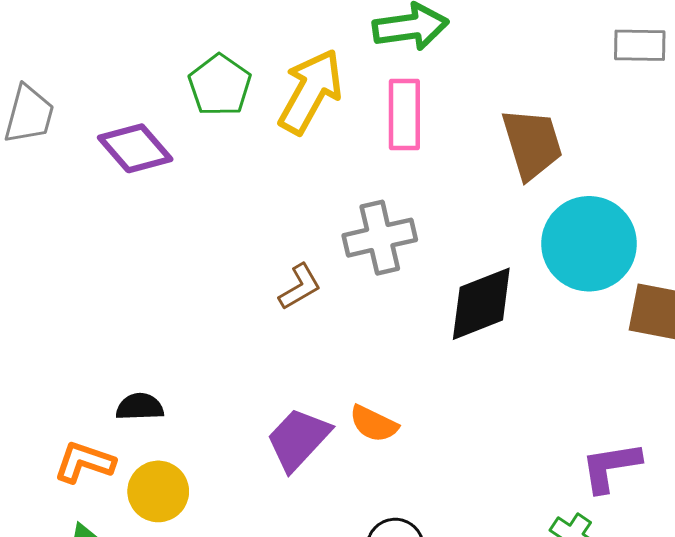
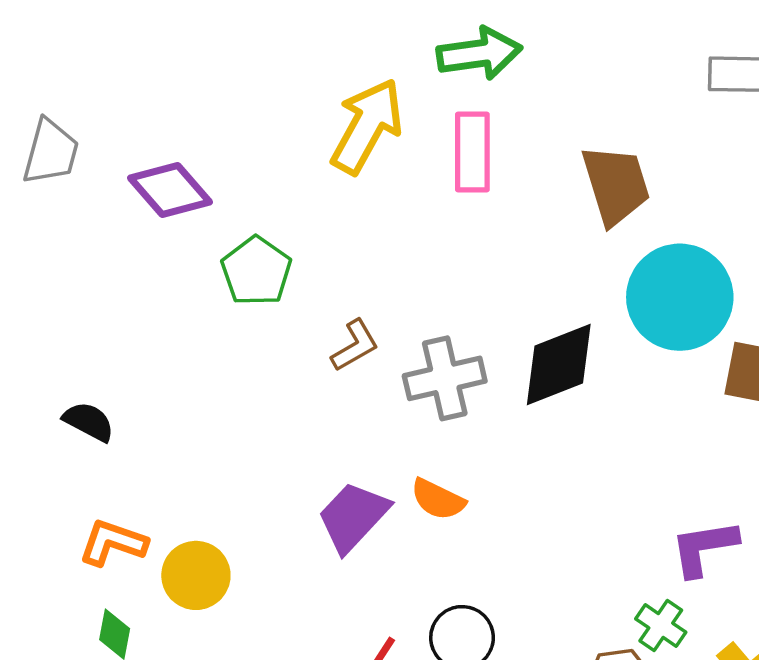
green pentagon: (220, 85) -> (256, 271), moved
gray cross: (380, 238) -> (445, 378), moved
black semicircle: (140, 407) -> (89, 422), moved, turned 30

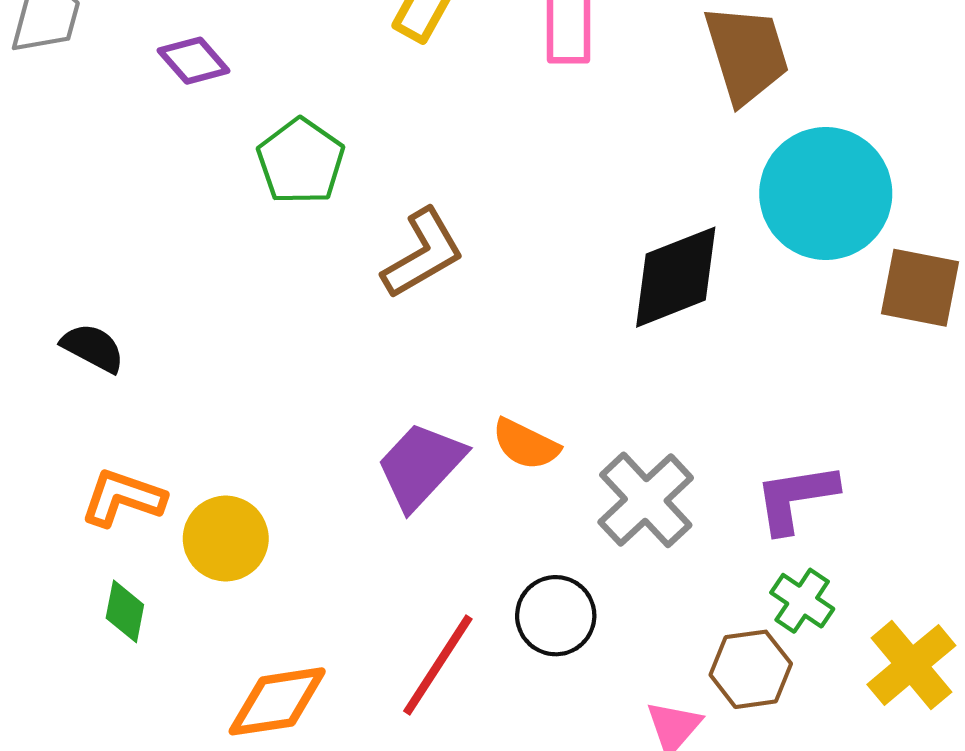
purple diamond: (170, 190) -> (194, 61), size x0.7
brown L-shape: (355, 346) -> (423, 254), size x1.4
gray cross: (445, 378) -> (646, 500), moved, turned -30
purple L-shape: (704, 548) -> (796, 498), moved

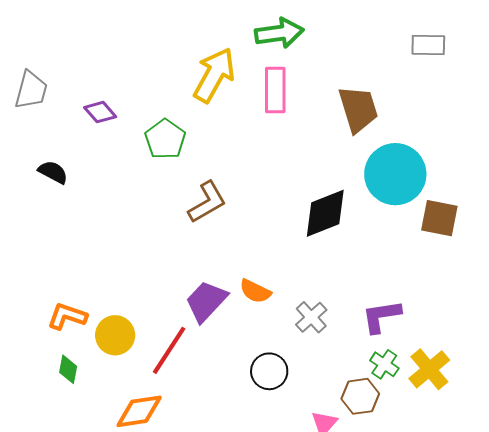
green pentagon: (301, 161) -> (165, 139), moved
black semicircle: (93, 348) -> (53, 172), moved
gray cross: (646, 500) -> (311, 317), size x0.7
red line: (438, 665) -> (169, 350), moved
yellow cross: (911, 665) -> (429, 369), moved

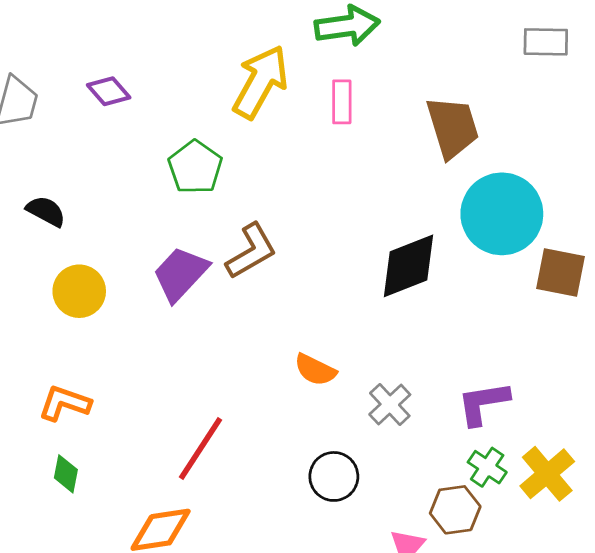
pink rectangle: (275, 90) -> (342, 102), size x0.7
purple diamond: (100, 112) -> (109, 91), moved
purple trapezoid: (206, 301) -> (181, 274), moved
yellow circle: (115, 335) -> (79, 291), moved

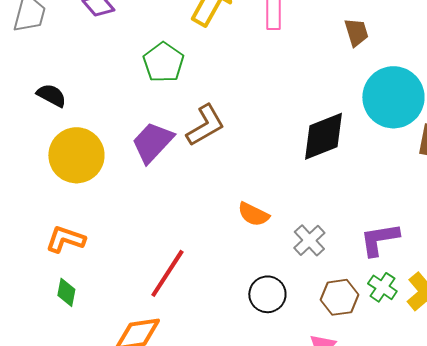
brown trapezoid: (453, 127) -> (356, 32), size x0.6
yellow circle: (79, 291) -> (76, 155), size x1.4
brown hexagon: (455, 510) -> (339, 297), moved

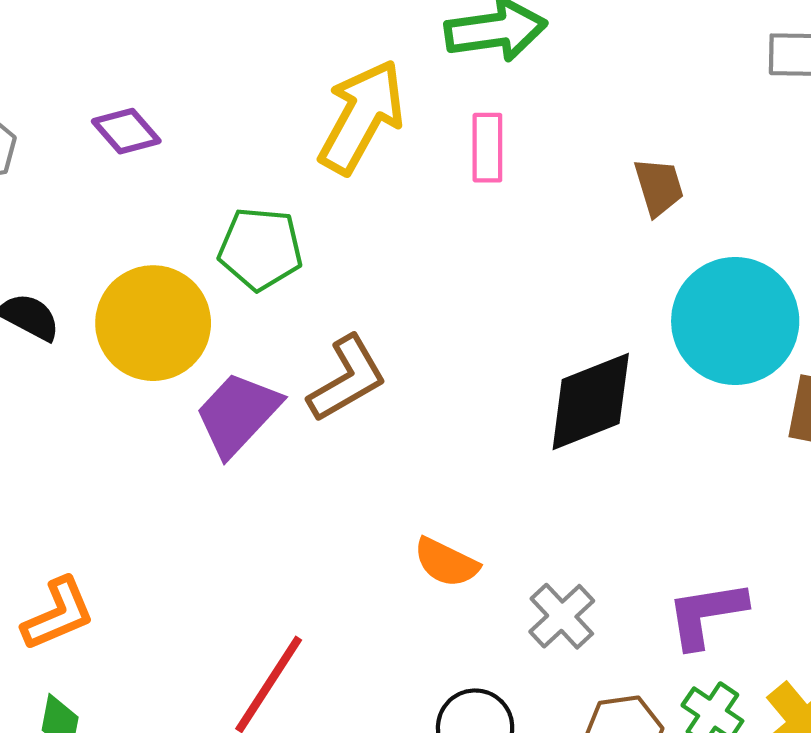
green pentagon: (163, 62) -> (260, 249), turned -30
yellow circle: (76, 155) -> (153, 323), moved
orange L-shape: (65, 239) -> (58, 614), turned 138

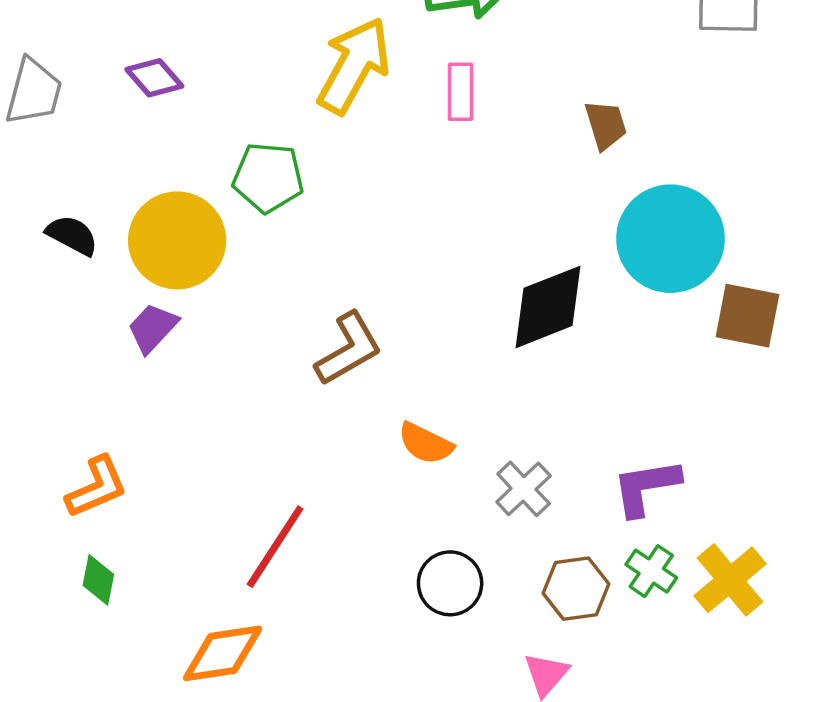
brown L-shape: (347, 379) -> (349, 349), moved
purple trapezoid: (238, 414) -> (153, 328), moved, size x0.7

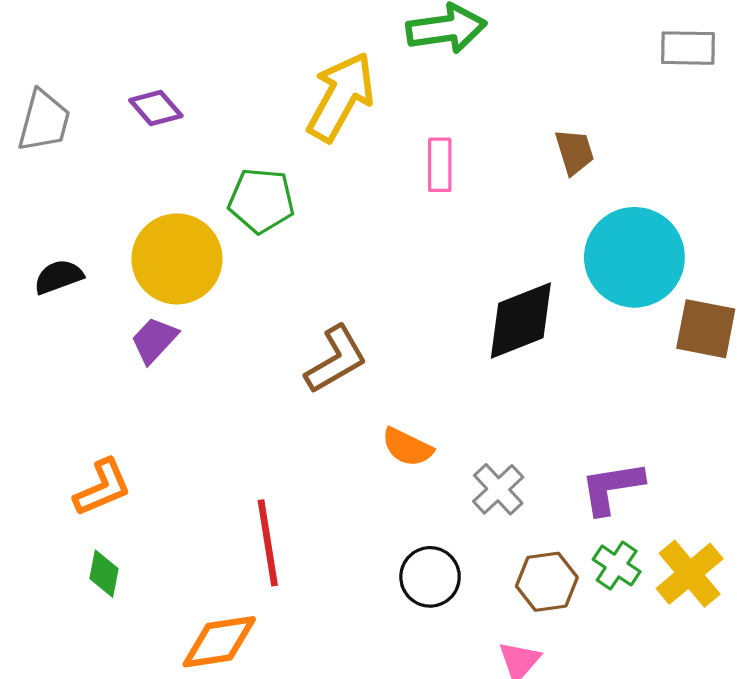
pink rectangle: (461, 92) -> (440, 165), moved
black semicircle: (72, 235) -> (59, 277), moved, turned -48
red line: (275, 547) -> (268, 543), turned -42

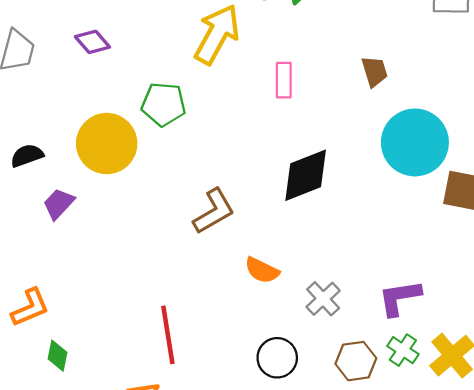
black diamond: (521, 321) -> (306, 175), moved
purple trapezoid: (154, 340) -> (59, 204), moved
orange L-shape: (102, 488) -> (30, 307), moved

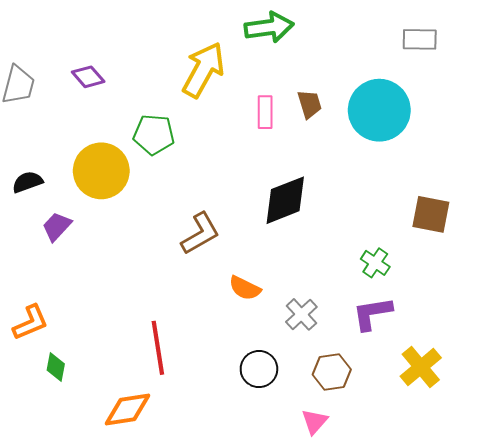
brown trapezoid: (374, 71) -> (310, 104), moved
cyan circle: (415, 142) -> (379, 110), moved
green cross: (403, 350) -> (375, 263), moved

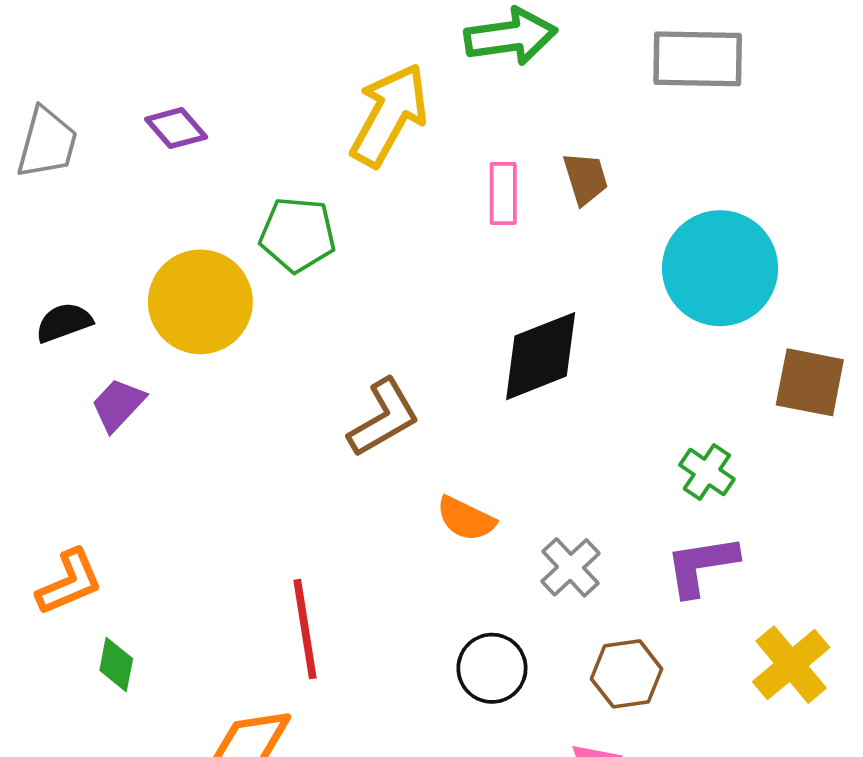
gray rectangle: (420, 39) -> (698, 59), moved, size x1.4
cyan circle: (379, 110) -> (720, 268), moved

